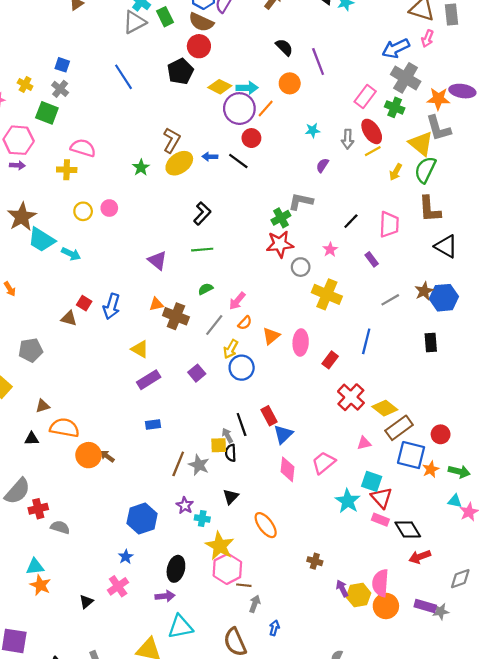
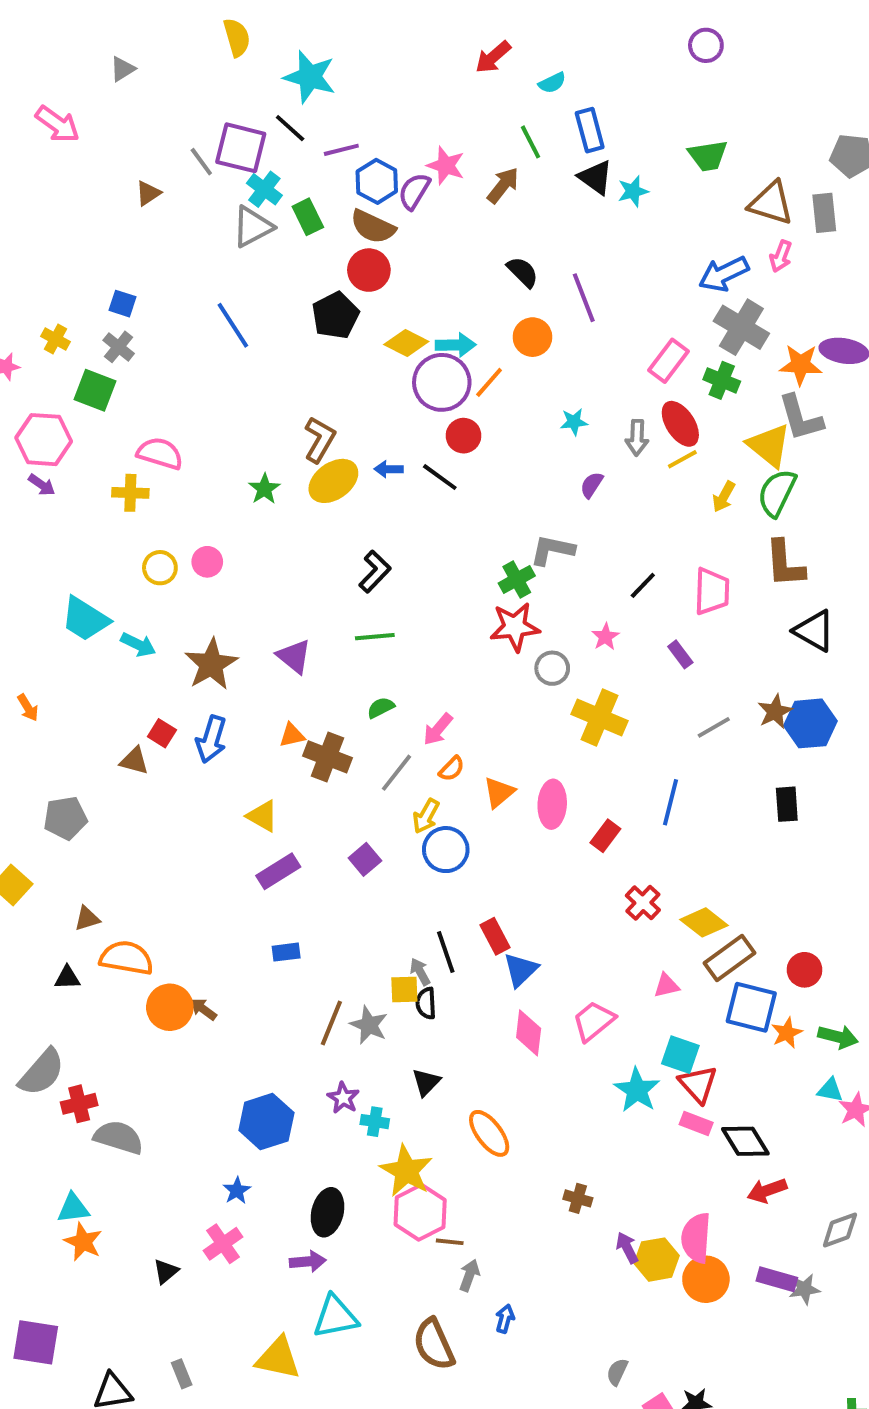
purple arrow: (17, 165) -> (42, 485), turned 32
brown star: (22, 217) -> (211, 664), moved
red cross: (351, 397) -> (643, 903), size x0.7
gray semicircle: (60, 527) -> (119, 1137), size x1.4

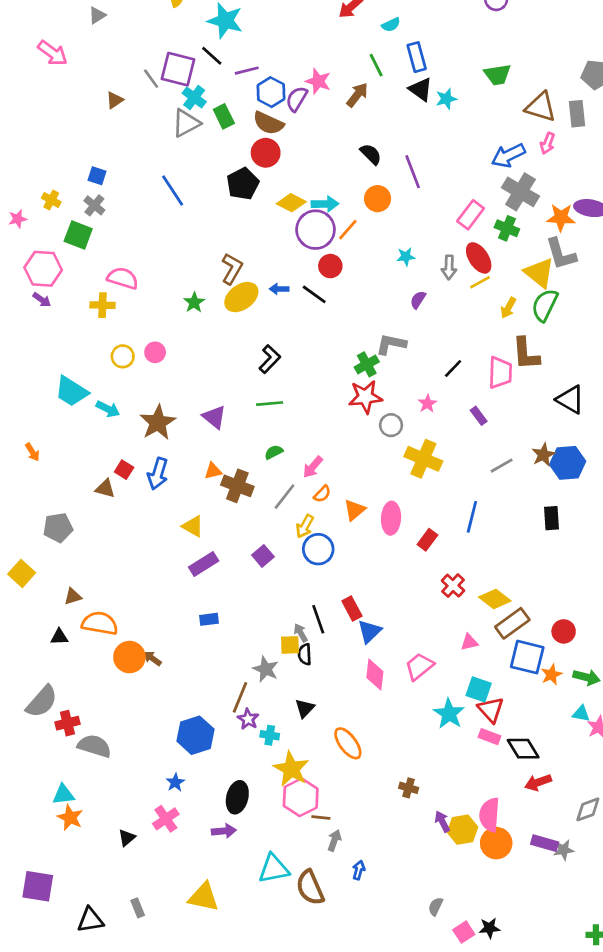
brown L-shape: (785, 564) -> (526, 354), moved
brown line: (331, 1023) -> (240, 697), moved
cyan triangle: (335, 1317) -> (274, 869), moved

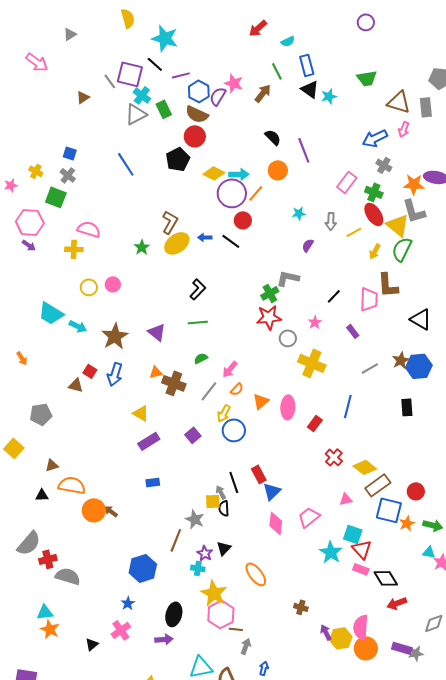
gray cross: (520, 192) -> (384, 165), size x0.6
red ellipse: (479, 258) -> (374, 214), moved
purple star: (248, 719) -> (205, 553), moved

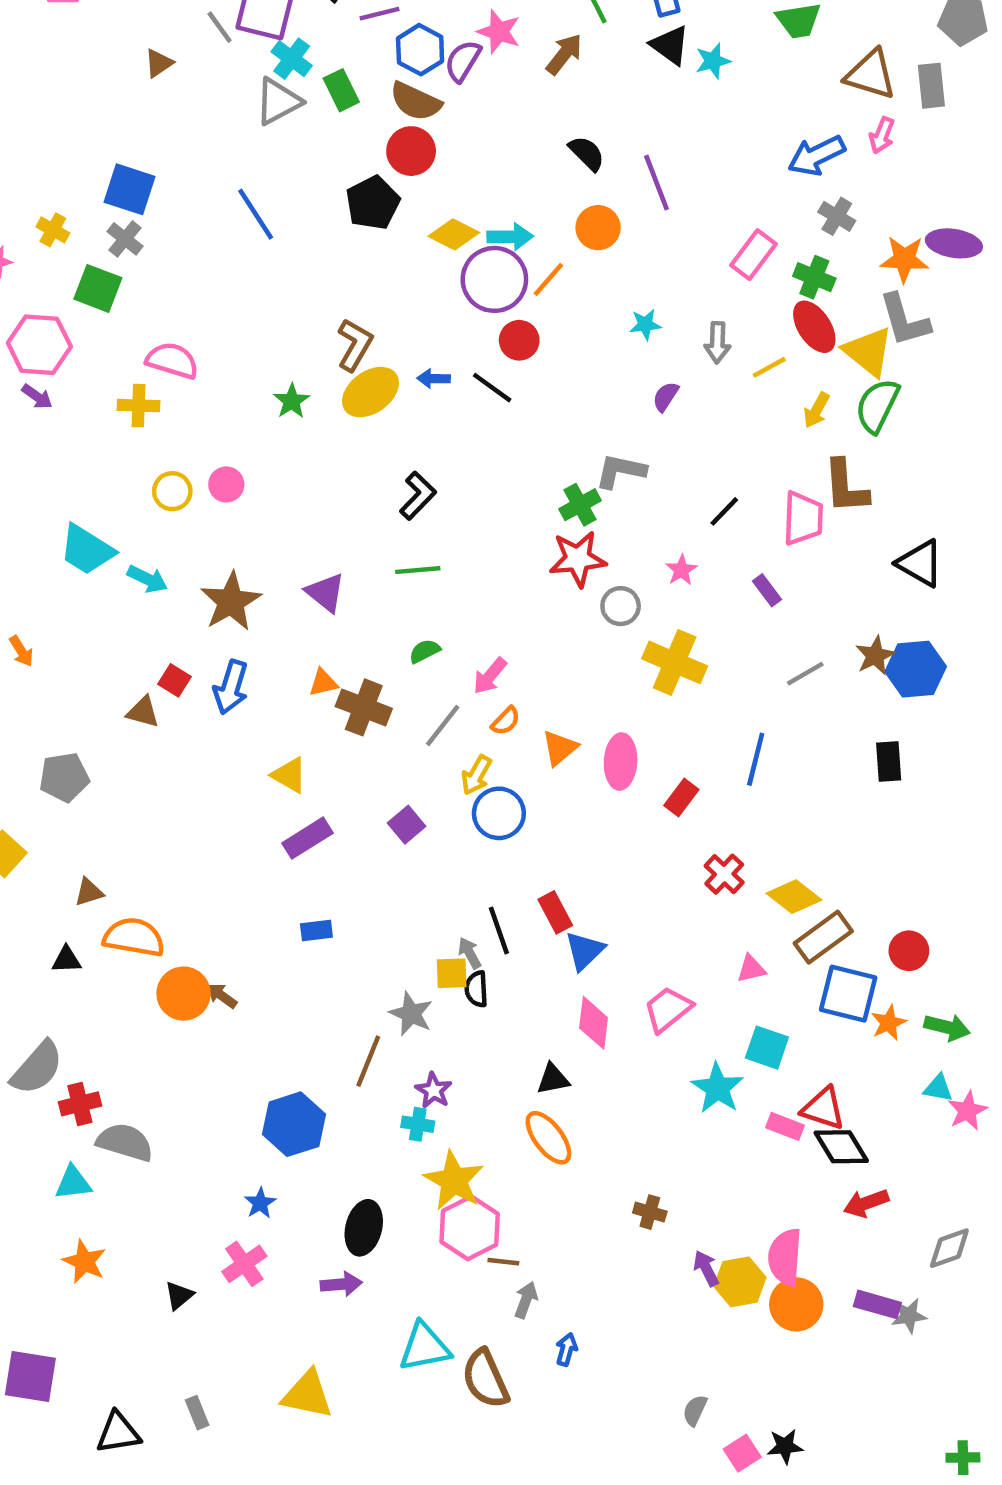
blue square: (70, 153) -> (129, 189), size x1.6
black triangle: (224, 548) -> (553, 1079), moved, turned 35
red triangle: (362, 549) -> (823, 1108), moved, turned -30
cyan triangle: (45, 612) -> (73, 1183), moved

